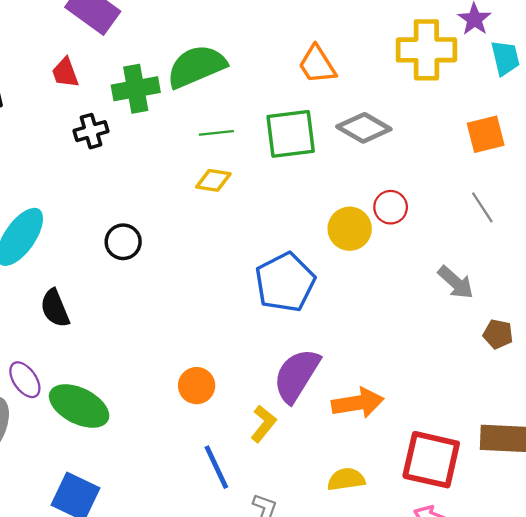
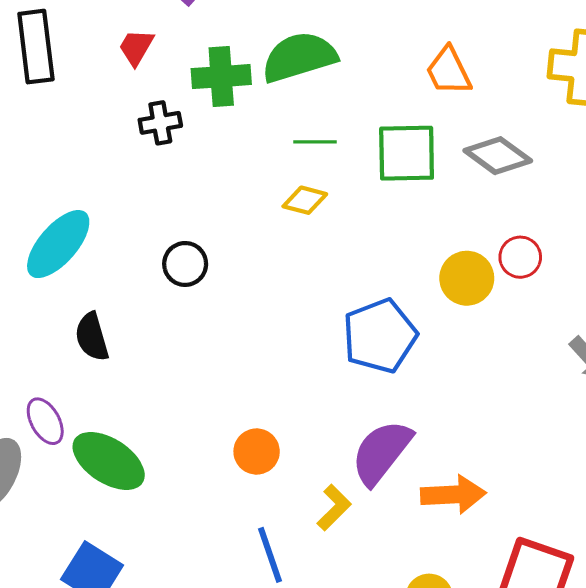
red trapezoid: (65, 73) -> (136, 47), turned 44

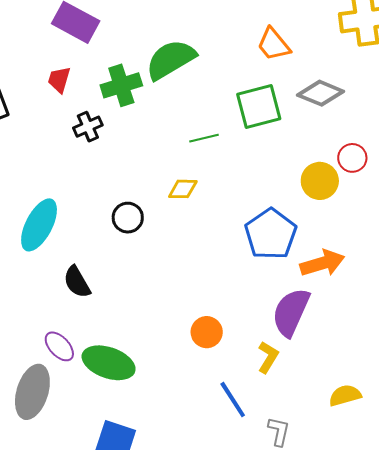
green line: (315, 142) -> (204, 138), moved
yellow diamond: (305, 200) -> (183, 189), moved
orange arrow: (453, 495) -> (322, 263), moved

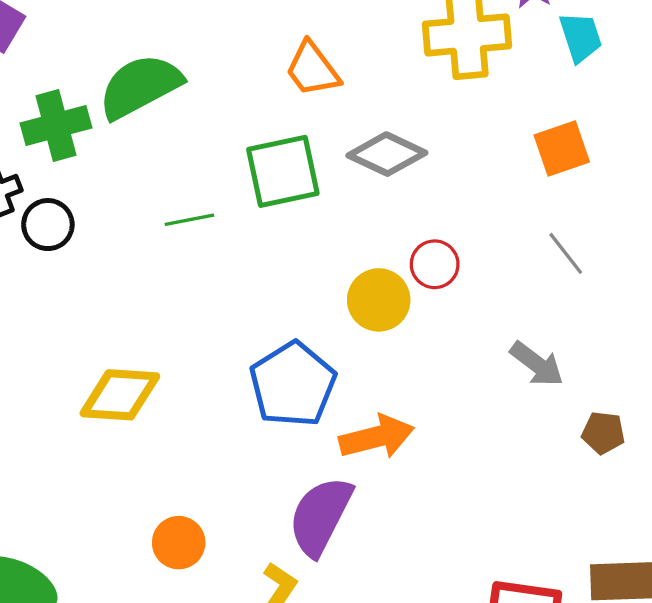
yellow diamond: (183, 189) -> (120, 395), moved, size x1.6
black circle: (128, 218) -> (48, 225), moved

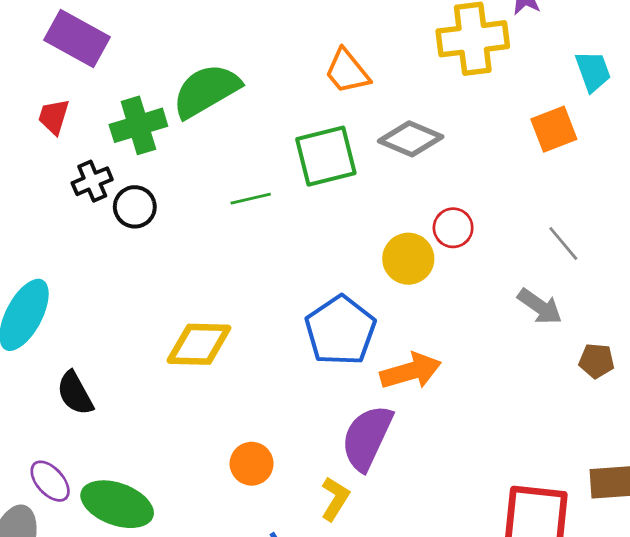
cyan trapezoid: (581, 37) -> (593, 71), moved
gray line: (566, 253) -> (563, 243), moved

